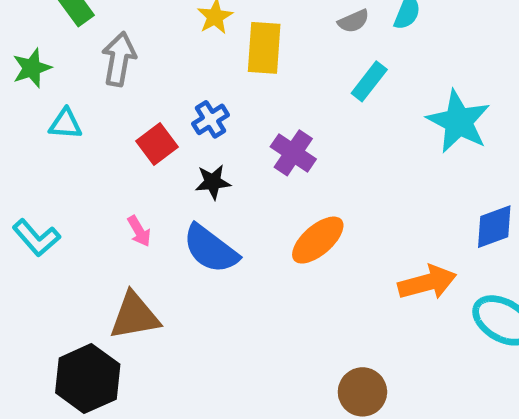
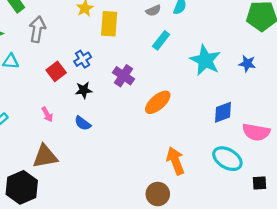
orange ellipse: (318, 240) -> (158, 102), moved
blue semicircle: (211, 249) -> (83, 123), size x0.6
orange arrow: (427, 282) -> (175, 161), moved, turned -96

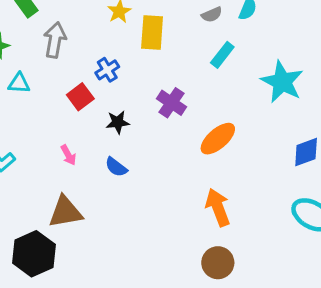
blue cross: (83, 59) -> (107, 70), moved
orange arrow: (175, 161) -> (218, 207), moved

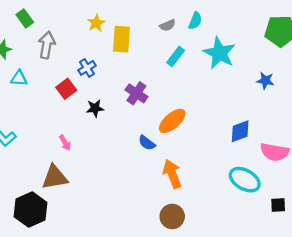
cyan star: (282, 82) -> (219, 53), moved
pink arrow: (68, 155) -> (65, 143), moved
blue semicircle: (116, 167) -> (147, 143), moved

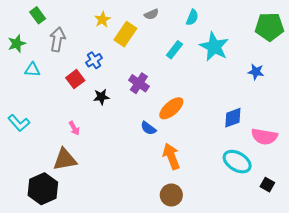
gray semicircle: (168, 25) -> (151, 14), moved
yellow rectangle: (122, 39) -> (125, 34), turned 30
black square: (278, 205) -> (267, 185), turned 32

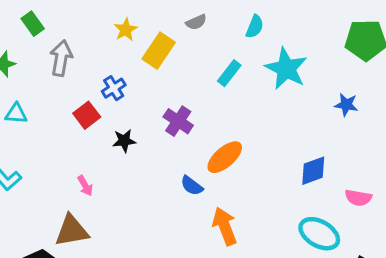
cyan triangle: (32, 70) -> (16, 114), moved
pink semicircle: (264, 137) -> (358, 198), size x0.7

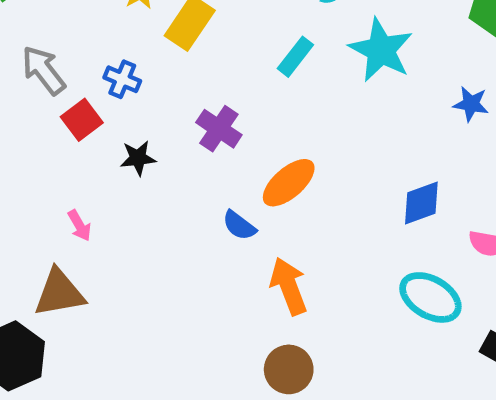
gray arrow: (61, 58) -> (43, 70), moved, turned -48
blue cross: (114, 88) -> (122, 79), turned -35

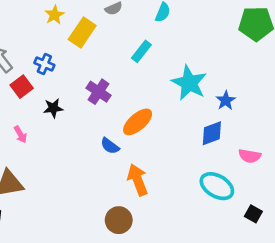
cyan star: (381, 50) -> (189, 83), moved
blue star: (471, 104) -> (226, 100), moved, turned 30
pink arrow: (79, 225) -> (20, 134), moved
brown circle: (289, 369) -> (119, 220), moved

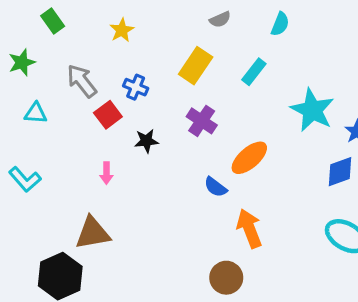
yellow star: (54, 15) -> (122, 30), moved
yellow rectangle: (82, 32) -> (196, 66), moved
pink arrow: (20, 134) -> (106, 173), turned 30

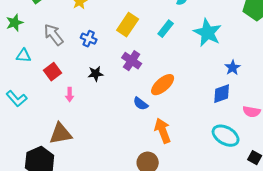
cyan star: (312, 110) -> (208, 33), moved
red square: (108, 115) -> (53, 72), moved

